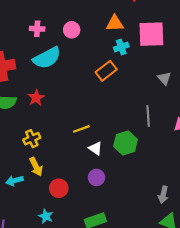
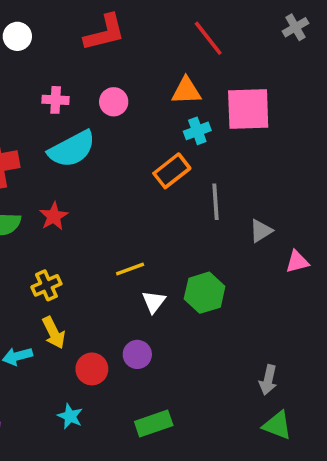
gray triangle: (164, 78) -> (261, 231), moved, turned 40
gray line: (148, 116) -> (215, 202), moved
white triangle: (95, 148) -> (154, 302), turned 32
purple circle: (96, 177) -> (137, 354), moved

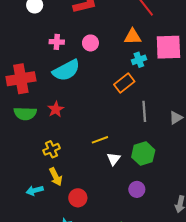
gray line: (215, 202) -> (144, 111), moved
purple circle: (137, 354) -> (137, 189), moved

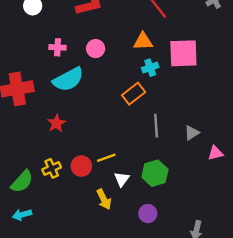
green semicircle: (25, 114) -> (22, 181), moved, turned -50
yellow arrow: (56, 177) -> (104, 199), moved
cyan arrow: (35, 190) -> (22, 215), moved
red circle: (78, 198) -> (81, 166), moved

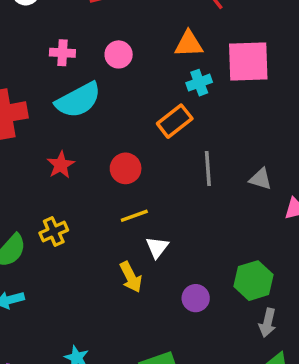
gray triangle: (192, 133) -> (261, 179), turned 49
red circle: (81, 166) -> (126, 168), moved
green hexagon: (155, 173) -> (254, 281), moved

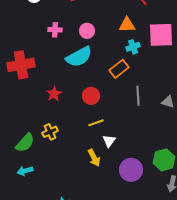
cyan semicircle: (78, 100) -> (79, 57), moved
purple circle: (196, 298) -> (131, 170), size x1.5

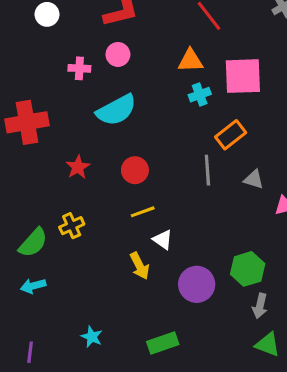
pink circle: (87, 31) -> (118, 54), moved
orange rectangle: (119, 69) -> (231, 135), moved
white triangle: (109, 141) -> (163, 240), turned -32

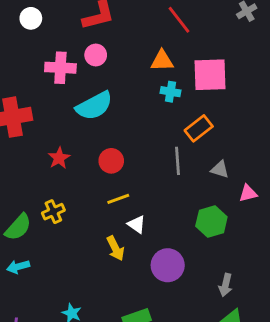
pink cross: (79, 68) -> (60, 68), size x1.5
cyan cross: (200, 95) -> (170, 92), turned 30
green hexagon: (248, 269) -> (211, 221), moved

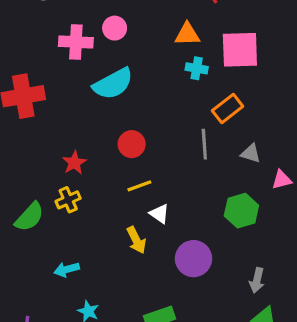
red star: (59, 158) -> (74, 163), moved
cyan arrow: (18, 267) -> (67, 269), moved

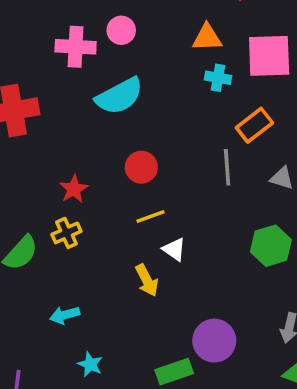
purple circle: (194, 259) -> (214, 341), moved

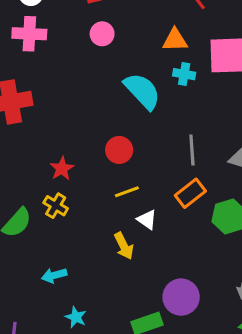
pink cross: (76, 47) -> (29, 34), moved
cyan semicircle: (119, 96) -> (142, 91), moved, turned -105
orange rectangle: (254, 125) -> (190, 193), moved
yellow cross: (66, 233) -> (56, 206), turned -35

